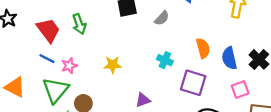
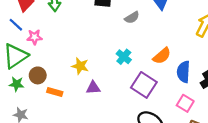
orange semicircle: (203, 48) -> (162, 56), turned 48
yellow star: (113, 65) -> (80, 66), moved
pink square: (240, 90) -> (185, 103), turned 35

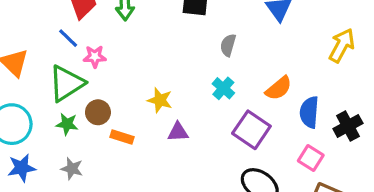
gray semicircle: (132, 17) -> (228, 45), moved, turned 136

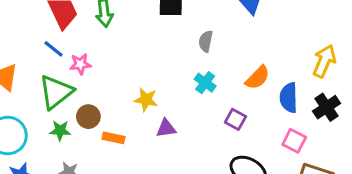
yellow arrow: (342, 45) -> (324, 61), moved
purple square: (251, 130) -> (235, 119), size x0.6

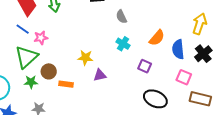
gray semicircle: (206, 41) -> (121, 17), turned -32

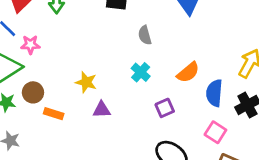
purple square: (145, 66) -> (165, 108), turned 32

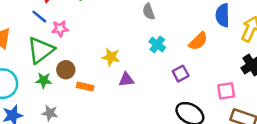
gray semicircle: (145, 35) -> (149, 12), moved
blue semicircle: (214, 93) -> (223, 15), moved
pink square: (215, 132) -> (226, 91), turned -36

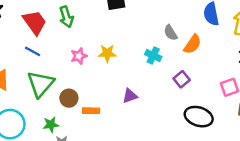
gray semicircle: (149, 12) -> (171, 33), moved
pink star: (60, 29) -> (79, 56), moved
yellow star: (111, 57) -> (107, 53), moved
green star: (44, 80) -> (51, 125), moved

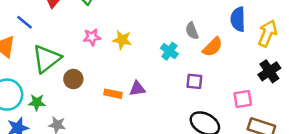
blue line: (33, 51) -> (24, 22), moved
purple square: (182, 79) -> (194, 81), turned 35
orange rectangle: (91, 111) -> (113, 94), moved
green star: (51, 125) -> (37, 102), moved

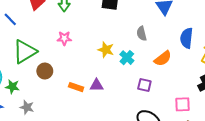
gray semicircle: (192, 31) -> (142, 34), moved
yellow star: (122, 40) -> (106, 50), moved

